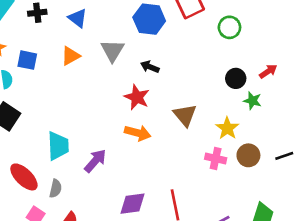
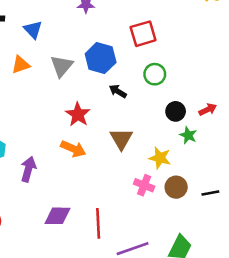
blue hexagon: (149, 19) -> (101, 58), moved
green circle: (229, 27) -> (155, 74), moved
black arrow: (150, 67) -> (118, 91), moved
yellow star: (227, 128) -> (160, 158), turned -30
purple arrow: (95, 161) -> (28, 169), turned -35

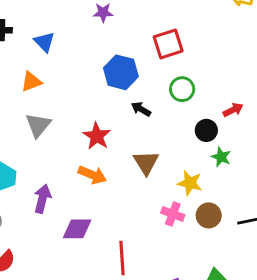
gray triangle: (62, 66) -> (38, 125), moved
red arrow: (208, 110) -> (233, 110), moved
purple diamond: (58, 216) -> (77, 229), moved

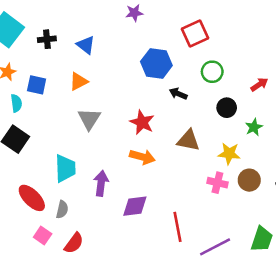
black circle: (206, 130) -> (227, 108), moved
green star: (221, 157) -> (254, 127), turned 30
brown triangle: (146, 163) -> (188, 140), turned -40

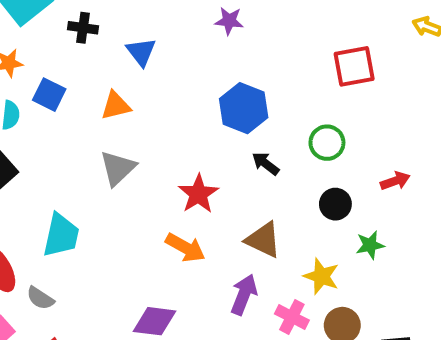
red square: (195, 33) -> (354, 66), moved
purple arrow: (101, 183) -> (244, 295), moved
gray semicircle: (62, 210) -> (40, 298), turned 96

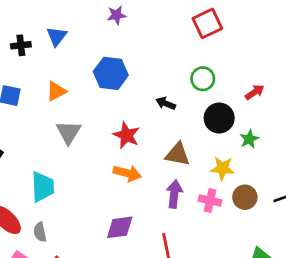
blue triangle: (141, 52) -> (57, 36), moved, turned 30
blue hexagon: (244, 108) -> (111, 73), moved
black circle: (335, 204) -> (219, 118), size x1.4
gray semicircle: (40, 298) -> (40, 232), turned 60

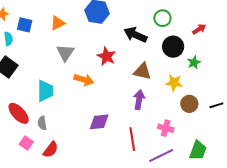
black arrow: (166, 103) -> (135, 35), size x1.6
orange arrow: (127, 173) -> (84, 80), moved
pink cross: (210, 201) -> (166, 128), moved

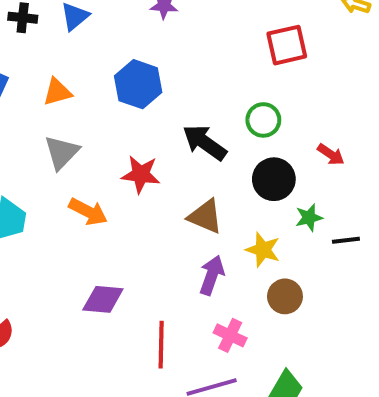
red arrow: (199, 29) -> (331, 154), turned 56
red star: (107, 56) -> (141, 174), turned -30
purple arrow: (139, 100) -> (212, 275), moved
black line: (216, 105) -> (346, 240), moved

